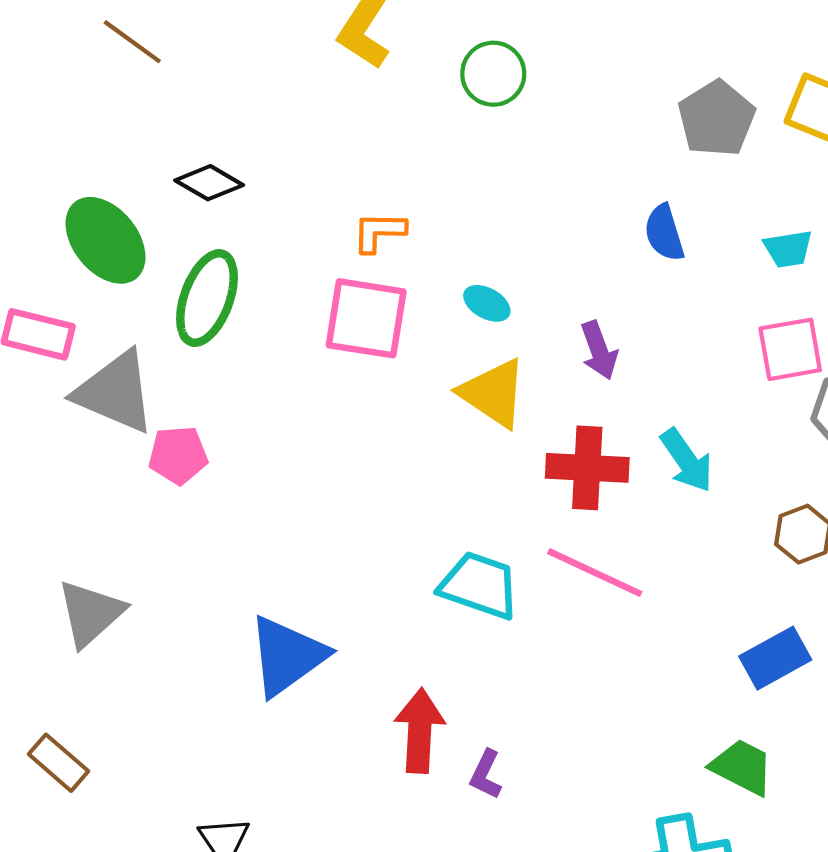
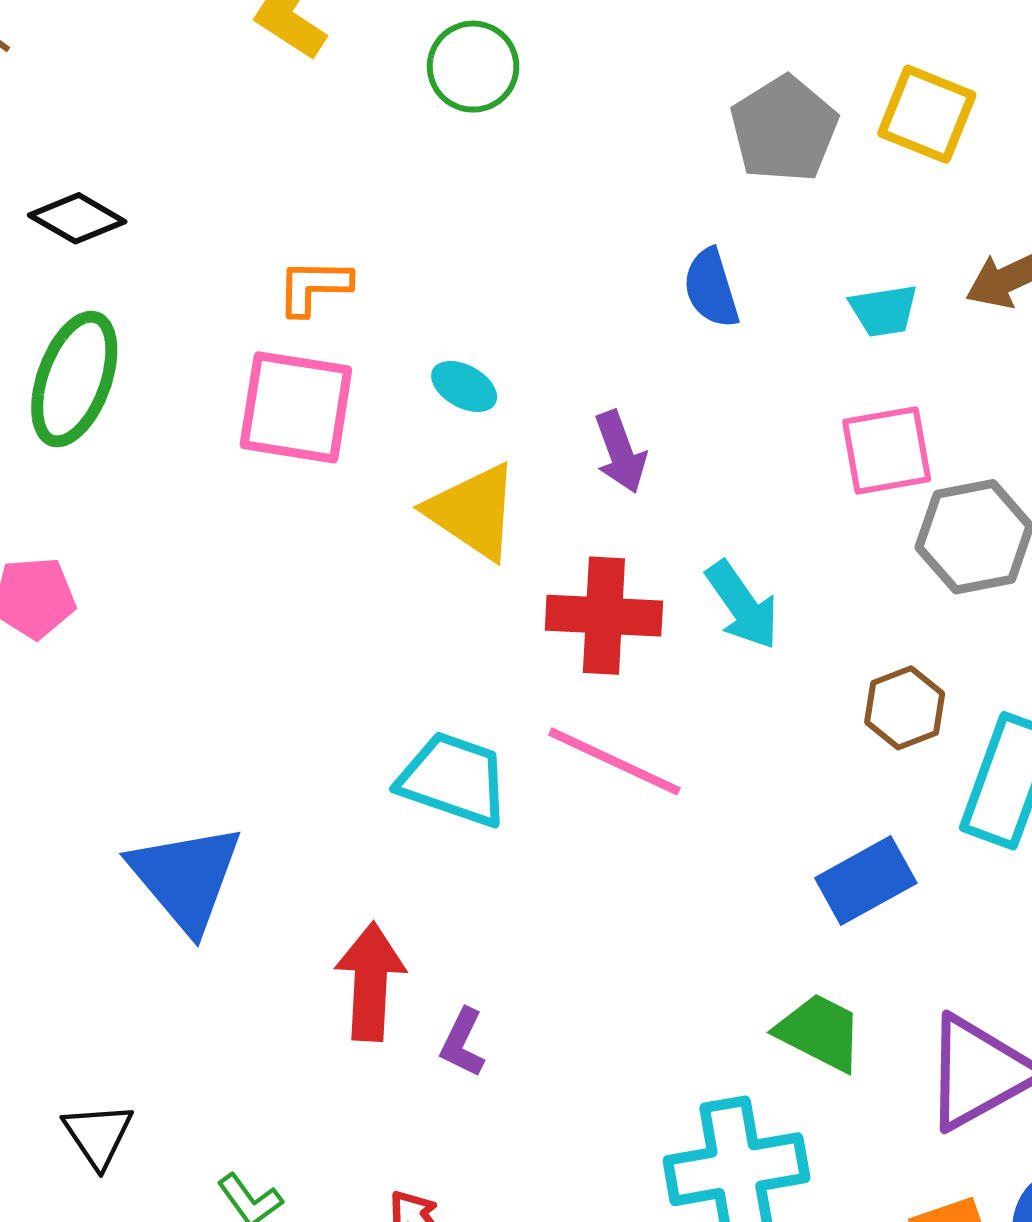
blue triangle: (287, 656) -> (186, 878), turned -34

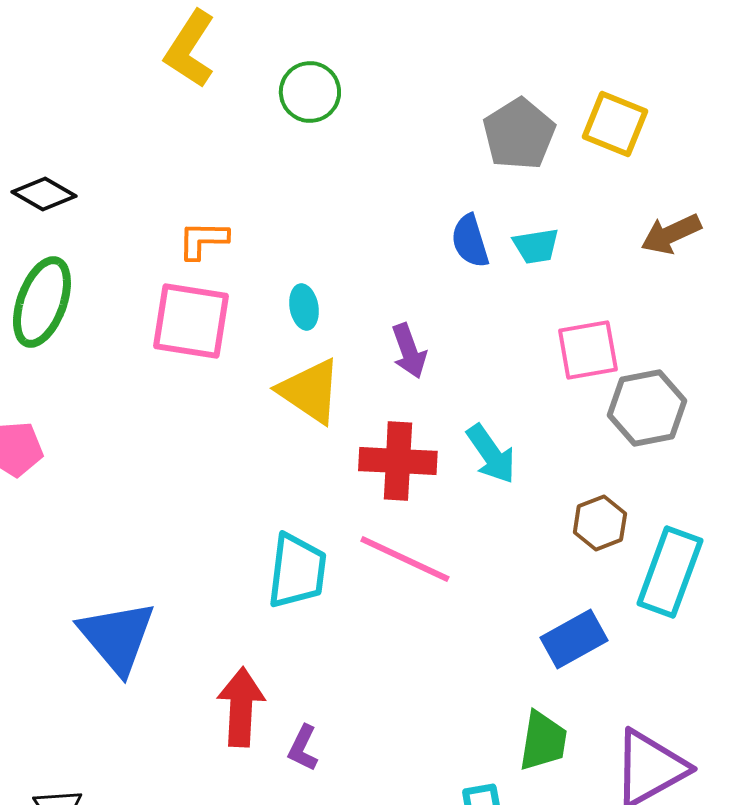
cyan trapezoid: (884, 311) -> (536, 246), moved
cyan ellipse: (464, 386) -> (304, 307), turned 51
cyan trapezoid: (454, 779) -> (297, 571), turned 78
green trapezoid: (820, 1032) -> (543, 741), turned 72

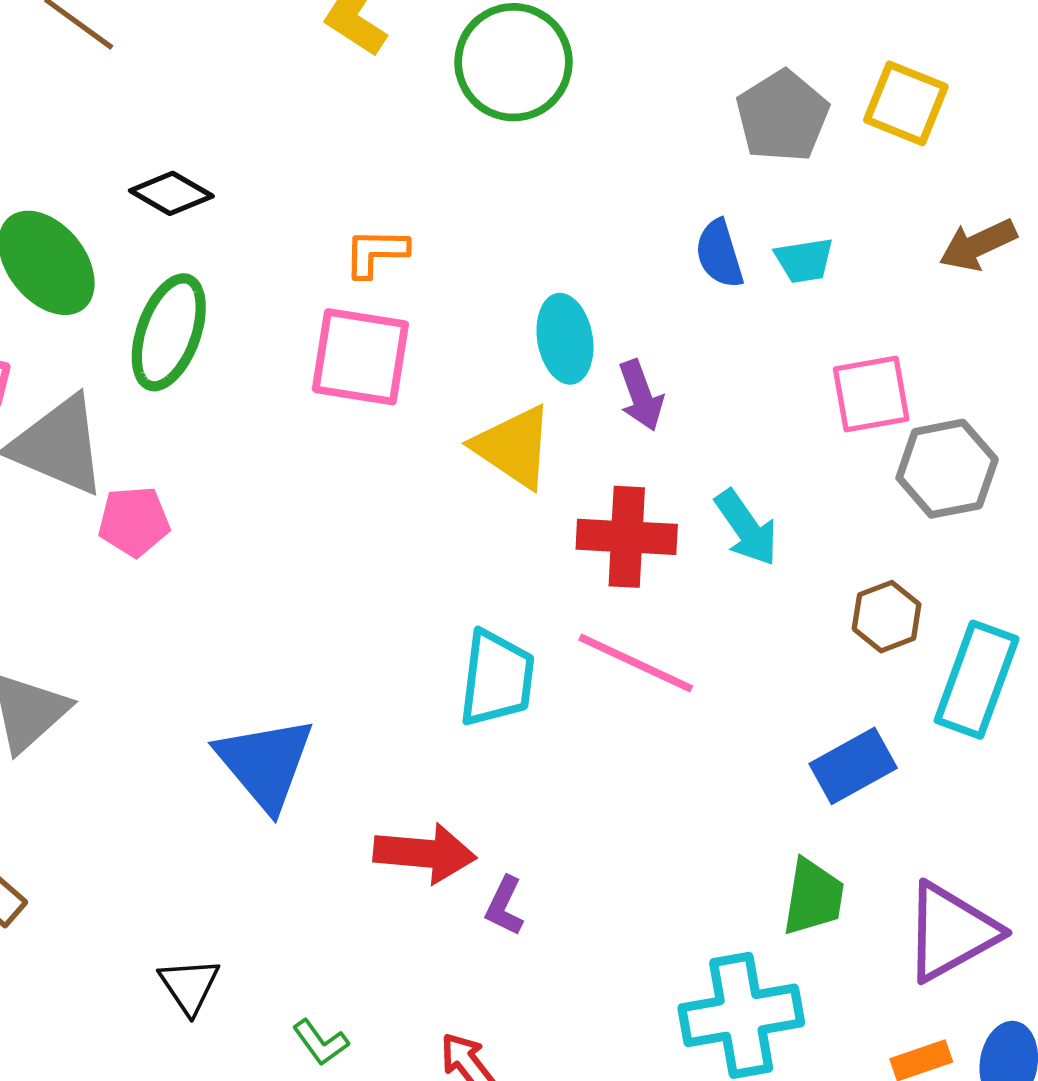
green circle: (310, 92) -> (514, 62), size x1.5
cyan ellipse: (304, 307) -> (565, 339), moved, size x1.5
red arrow: (241, 707) -> (425, 853), turned 92

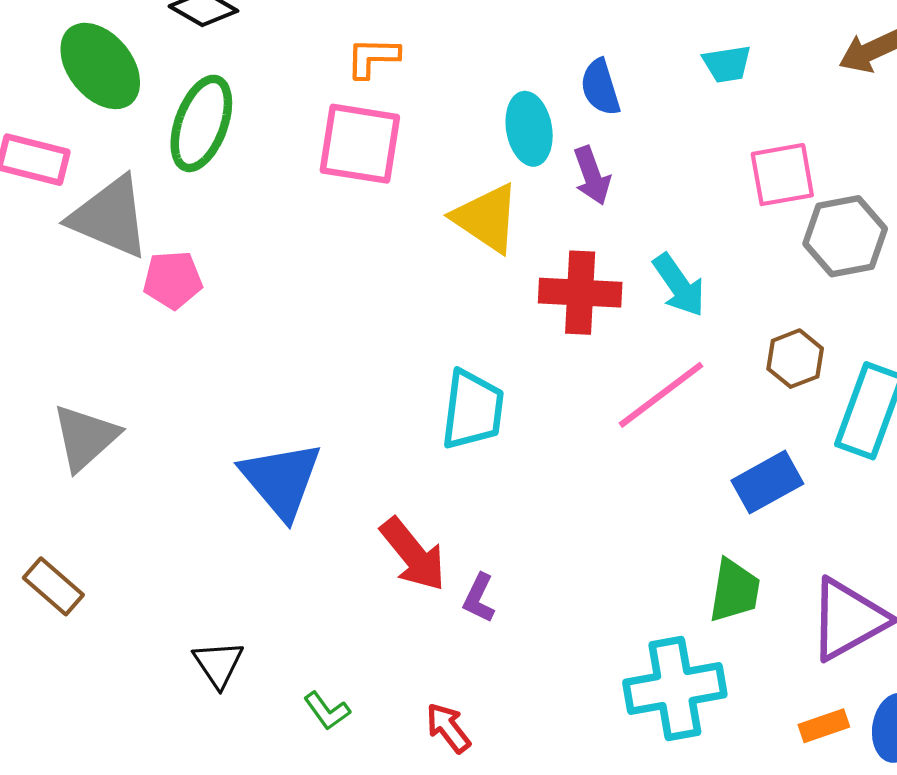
blue semicircle: (719, 254) -> (600, 87), moved
pink line: (636, 663) -> (661, 395), moved, turned -62
red arrow: (425, 853) -> (413, 554), turned 46

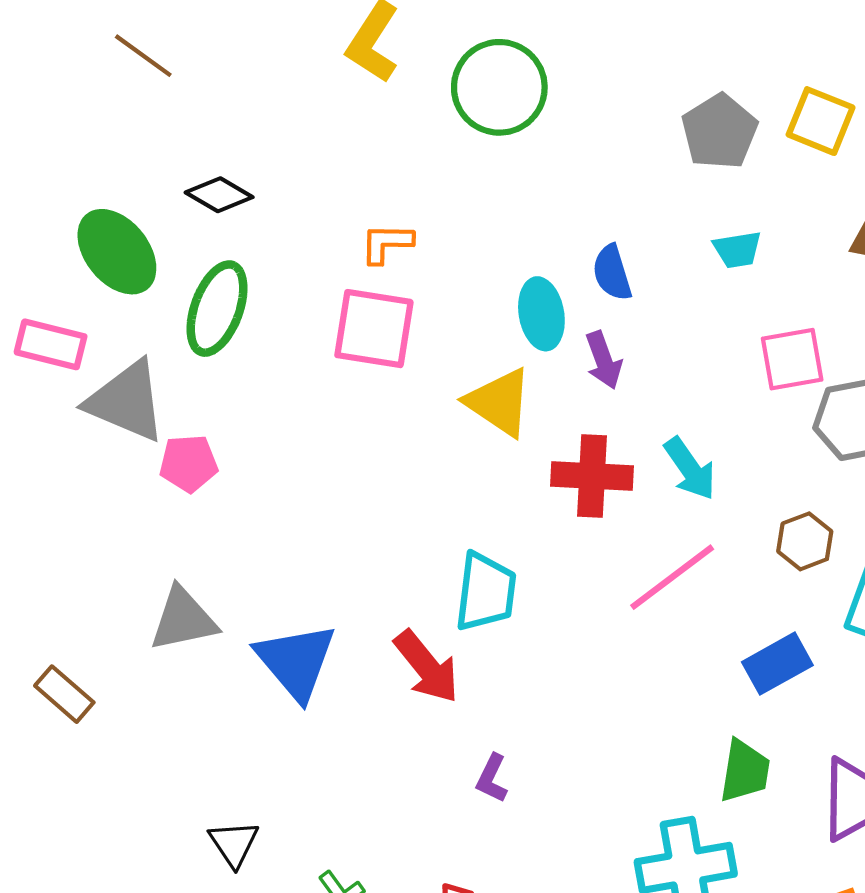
gray triangle: (85, 437) -> (183, 619), moved, turned 30
red arrow: (413, 554) -> (427, 667), moved
brown rectangle: (53, 586) -> (64, 694), moved

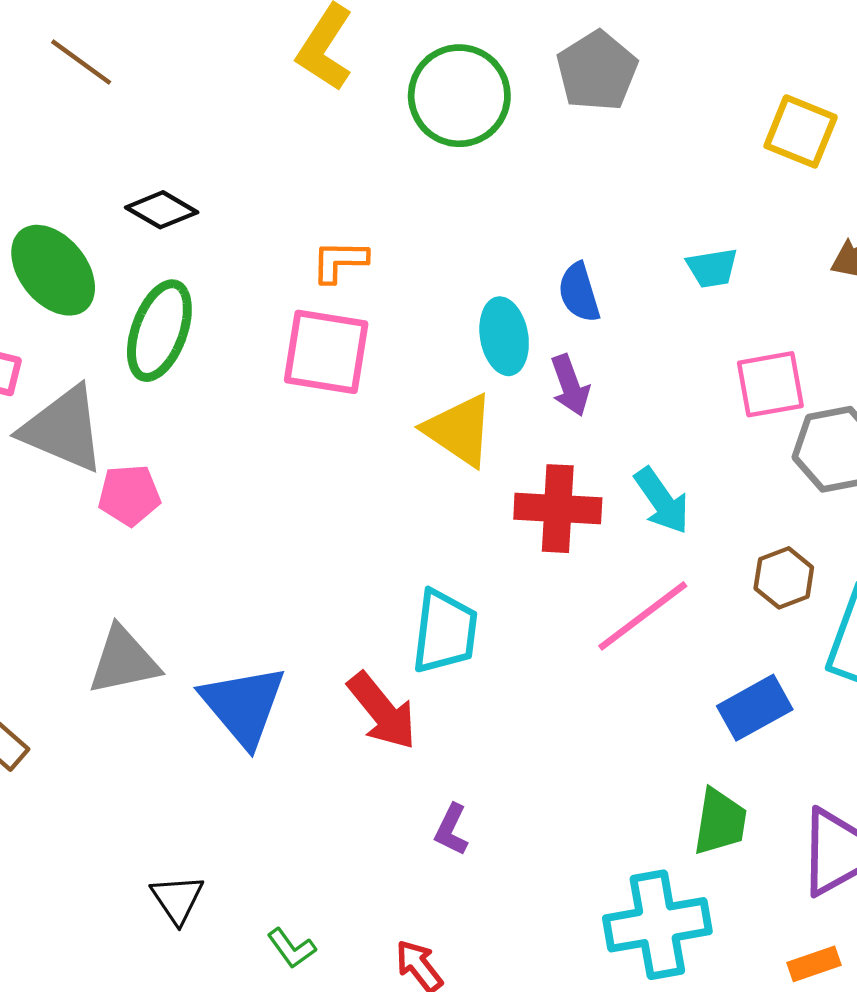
gray pentagon: (719, 132) -> (597, 71), moved

